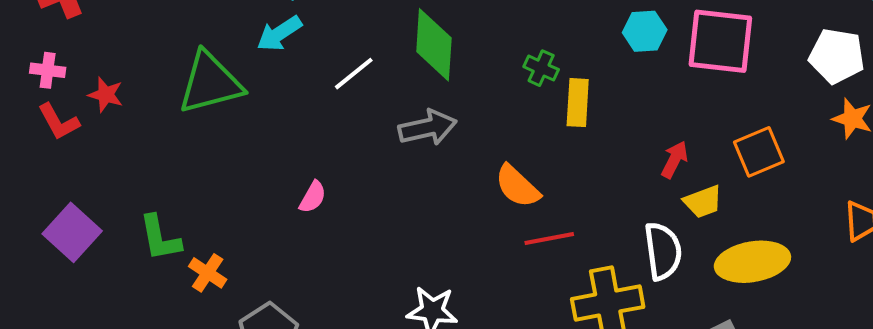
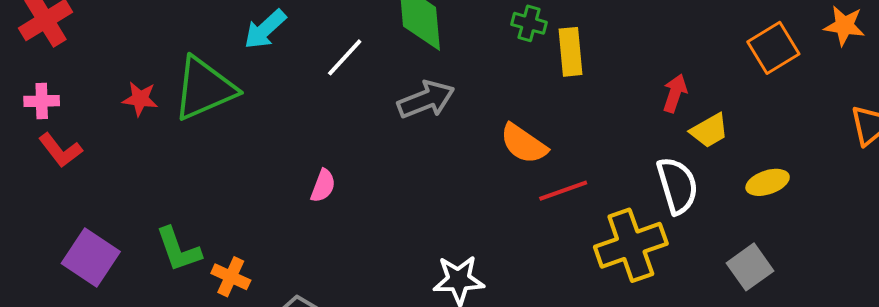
red star: (106, 95) -> (140, 99), moved
orange square: (759, 152) -> (773, 48), moved
yellow ellipse: (752, 262) -> (768, 182), size x0.6

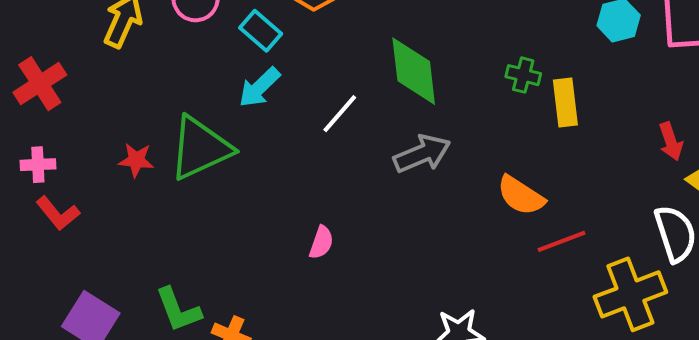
red arrow: (675, 93) -> (671, 141), turned 144

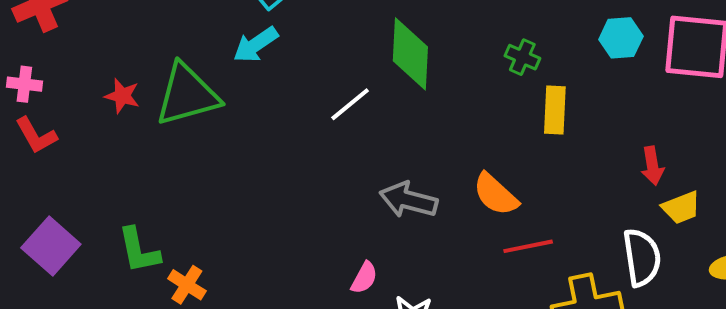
green cross: (523, 75) -> (522, 57), moved
white line: (340, 114) -> (350, 104), moved
gray arrow: (422, 154) -> (408, 200), moved, turned -152
pink semicircle: (321, 242) -> (364, 278), moved

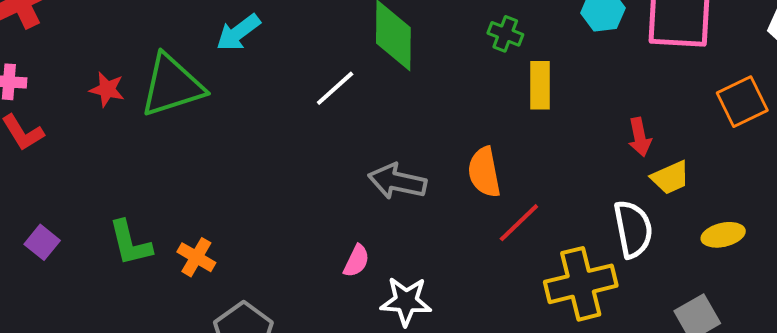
orange semicircle: (496, 194) -> (484, 172), turned 39
purple square: (51, 246) -> (42, 242), size x0.6
red line: (528, 246) -> (519, 223), turned -30
orange cross: (187, 285) -> (196, 257), moved

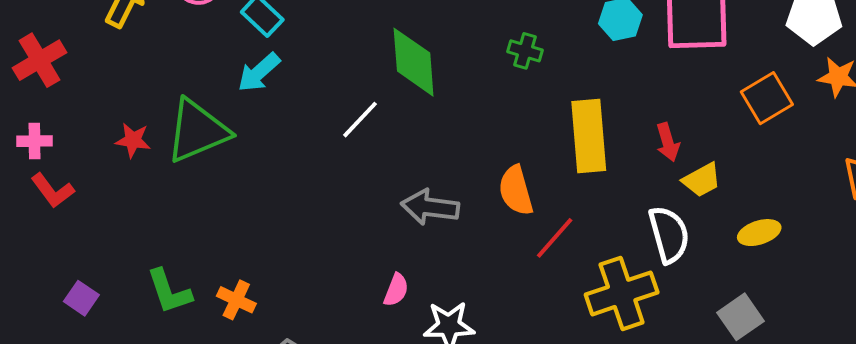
yellow rectangle: (540, 85) -> (589, 136), moved, size x1.5

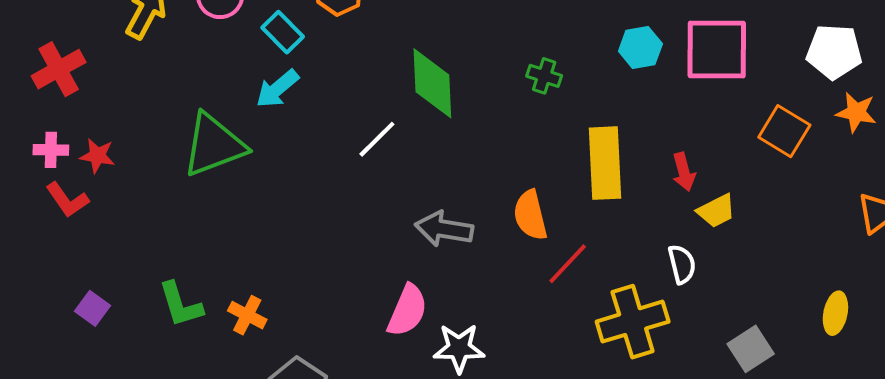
orange square: (767, 98) -> (784, 131), turned -30
red star: (133, 140) -> (97, 156), moved
yellow ellipse: (759, 233) -> (835, 313), moved, turned -63
white semicircle: (669, 234) -> (682, 264), size x0.7
pink semicircle: (396, 290) -> (407, 311), size x1.6

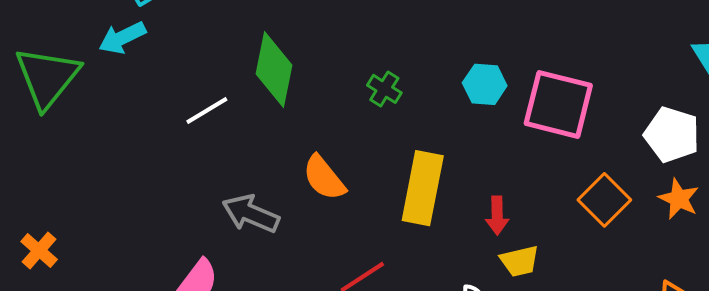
green triangle: (214, 145) -> (47, 77), turned -44
orange semicircle: (530, 215) -> (324, 178), moved, turned -39

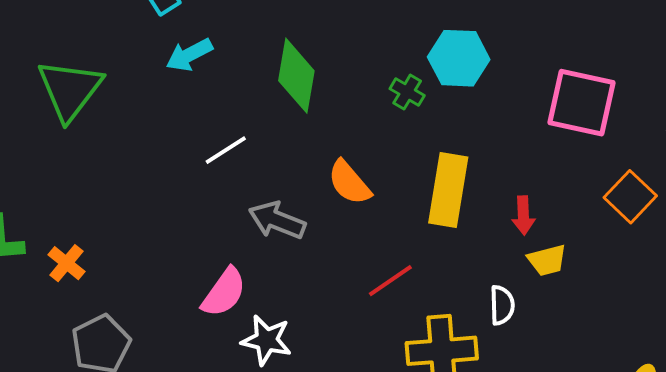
cyan arrow: (122, 38) -> (189, 55), moved
cyan hexagon: (485, 84) -> (459, 58), moved, size x1.4
white line: (207, 110) -> (226, 150), moved

